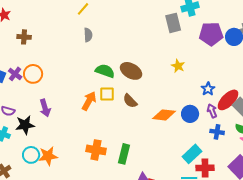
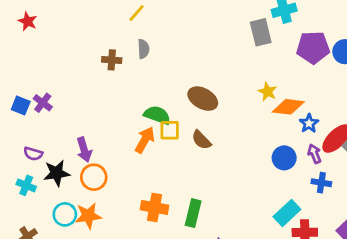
brown cross: (24, 37) -> (112, 60), moved
green semicircle: (105, 71) -> (157, 115), moved
orange circle: (33, 74) -> (94, 177), moved
orange diamond: (164, 115) -> (288, 107), moved

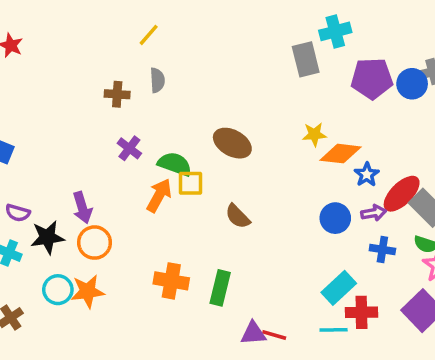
yellow star: (268, 92) -> (314, 134), turned -30
purple cross: (43, 103) -> (129, 148), moved
brown semicircle: (201, 140) -> (238, 216), moved
purple arrow: (314, 154) -> (374, 213), turned 102

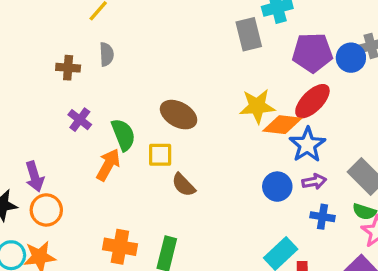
yellow star: (314, 134) -> (257, 106), size x1.5
green semicircle: (175, 164) -> (123, 135), turned 48
blue star: (367, 174) -> (307, 145), size x1.5
yellow square: (190, 183) -> (160, 155), moved
red ellipse: (402, 194) -> (312, 101), moved

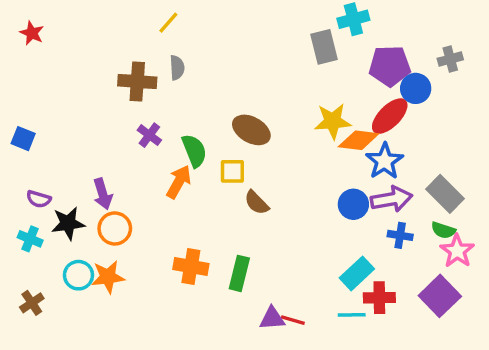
blue circle: (351, 58) -> (416, 88), moved
brown cross: (68, 68) -> (137, 82), size x1.5
purple arrow: (314, 182) -> (391, 199), size x1.6

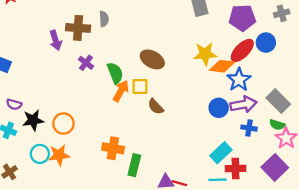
blue circle: (416, 88) -> (266, 43), moved
orange arrow: (179, 182) -> (121, 91), moved
purple arrow: (103, 194) -> (56, 40), moved
green rectangle: (239, 273) -> (134, 165), moved

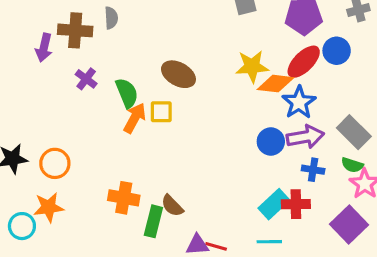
purple arrow: (56, 40) -> (44, 48), turned 30
brown semicircle: (156, 107) -> (172, 206), moved
cyan circle: (40, 154) -> (22, 226), moved
red cross: (236, 169) -> (296, 204), moved

